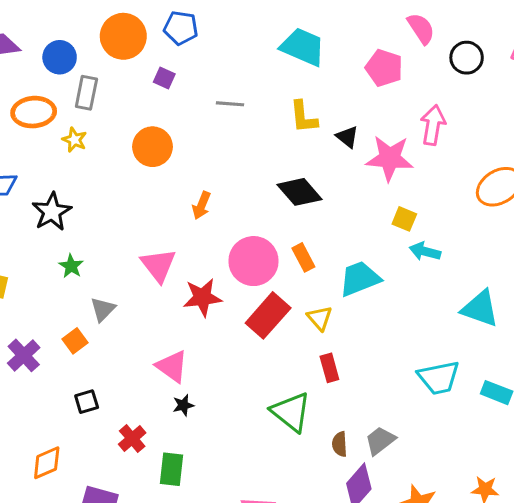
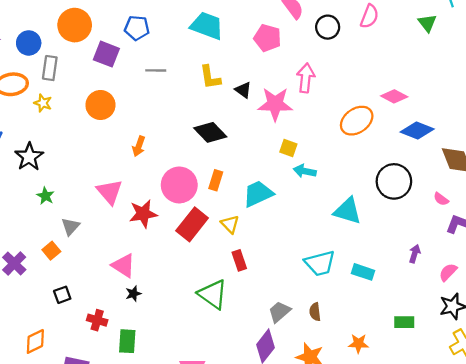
blue pentagon: (181, 28) -> (137, 28), moved
purple square: (164, 78) -> (106, 54), size x1.6
orange rectangle: (303, 257) -> (216, 180), turned 48
red cross: (132, 439) -> (97, 320), turned -30
brown semicircle: (340, 444) -> (315, 312), moved

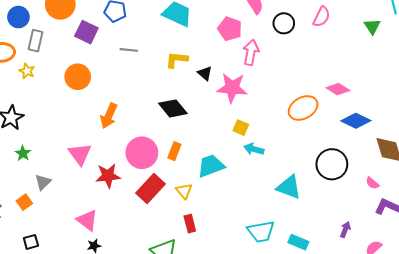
yellow L-shape: (210, 77) -> (177, 60), turned 100
pink arrow: (306, 78) -> (251, 52), moved
orange arrow: (139, 146) -> (109, 116), size x1.4

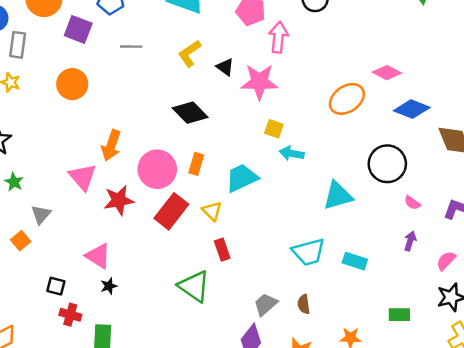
yellow L-shape: (177, 60) -> (190, 53), turned -35
orange arrow: (109, 116) -> (111, 145), moved
pink semicircle: (372, 183) -> (412, 203), moved
cyan triangle: (289, 187) -> (338, 196), turned -32
black square: (31, 242) -> (56, 286), moved, turned 35

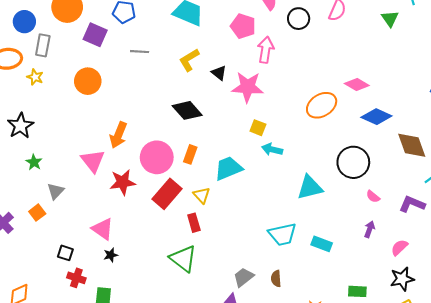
red rectangle: (222, 250) -> (194, 223), moved

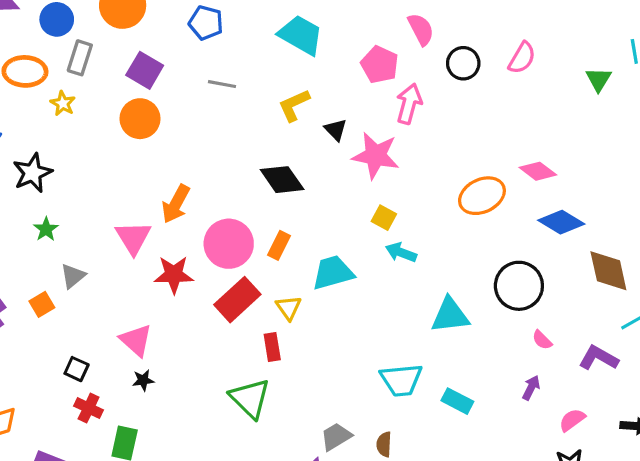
purple square: (95, 35) -> (145, 70), moved

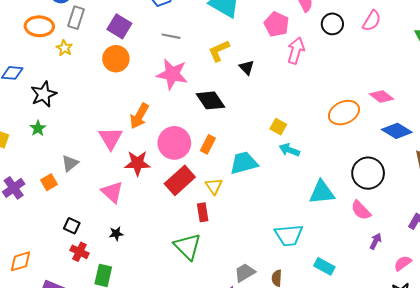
pink star: (376, 156) -> (172, 74), moved
green star: (46, 229) -> (38, 128), moved
pink triangle: (136, 340) -> (112, 192), moved
pink semicircle: (542, 340) -> (361, 210), moved, size x1.5
cyan rectangle: (457, 401) -> (324, 266), moved

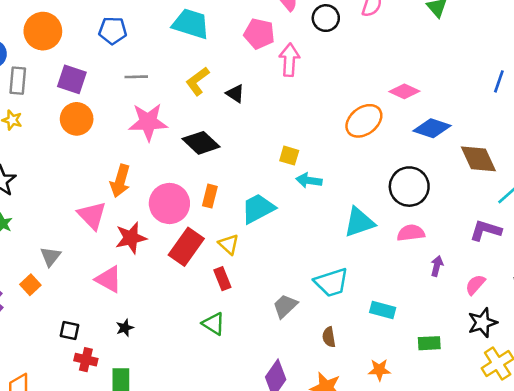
pink semicircle: (361, 210) -> (411, 233), turned 140
green triangle: (187, 246) -> (214, 324), size x0.7
gray trapezoid: (245, 273) -> (285, 306), moved

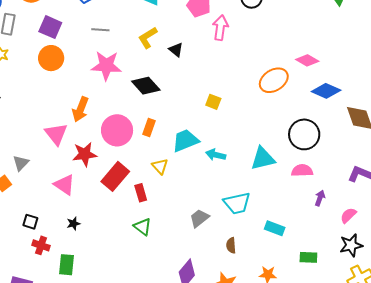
cyan arrow: (309, 180) -> (216, 155), moved
red rectangle: (186, 247) -> (115, 176), moved
red rectangle: (222, 279) -> (141, 193), moved

